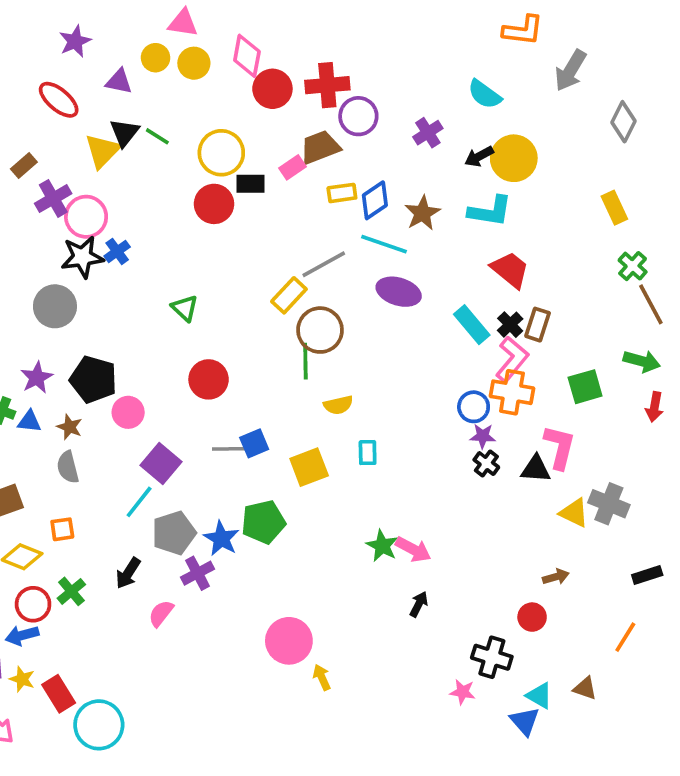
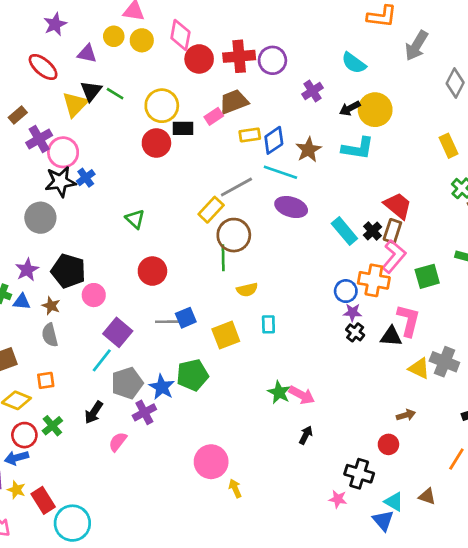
purple circle: (358, 116) -> (272, 60), moved
red trapezoid: (510, 270) -> (398, 206), moved
pink L-shape: (512, 359) -> (394, 256), moved

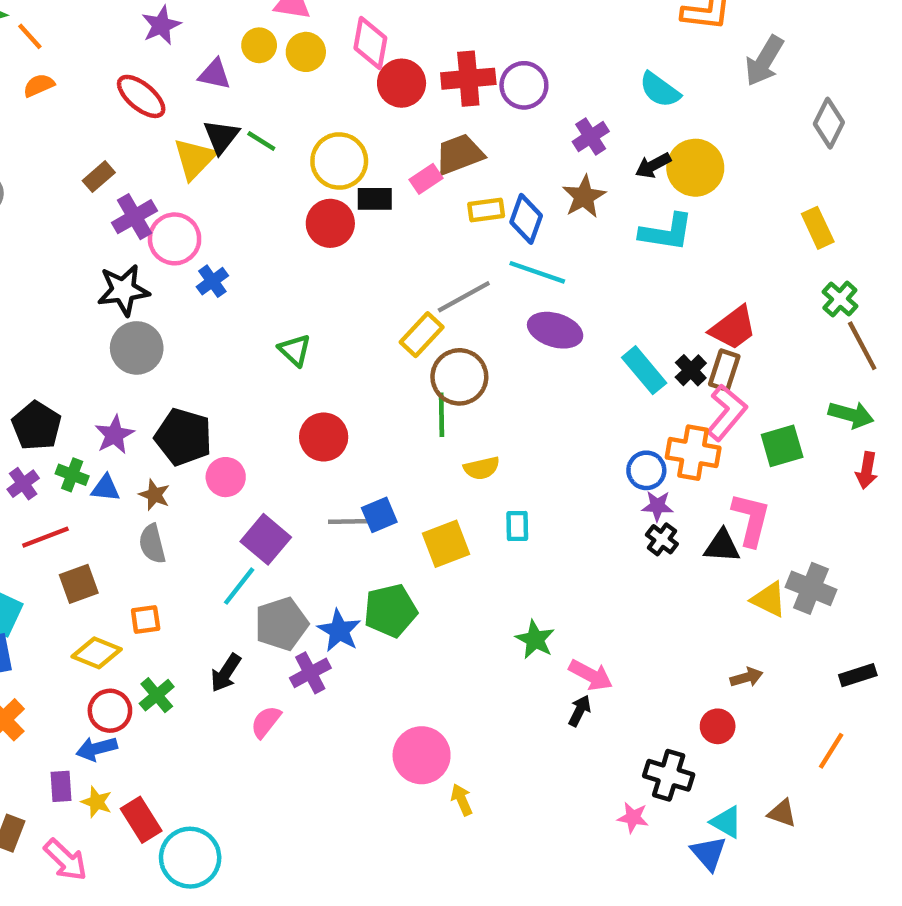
blue diamond: (274, 140) -> (526, 219), turned -36
brown star: (308, 150) -> (584, 197), moved
black star: (60, 182) -> (123, 290), moved
red trapezoid: (398, 206) -> (733, 328), turned 104
pink arrow: (302, 395) -> (591, 675), moved

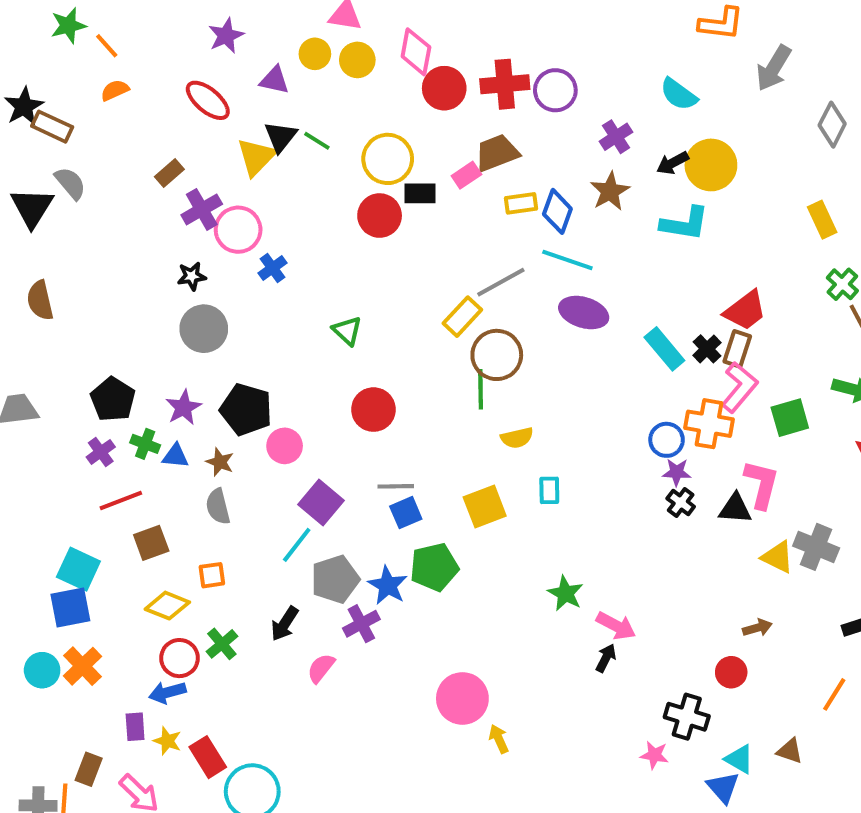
black star: (123, 290) -> (192, 276), size x0.6
blue square: (379, 515) -> (406, 513), moved

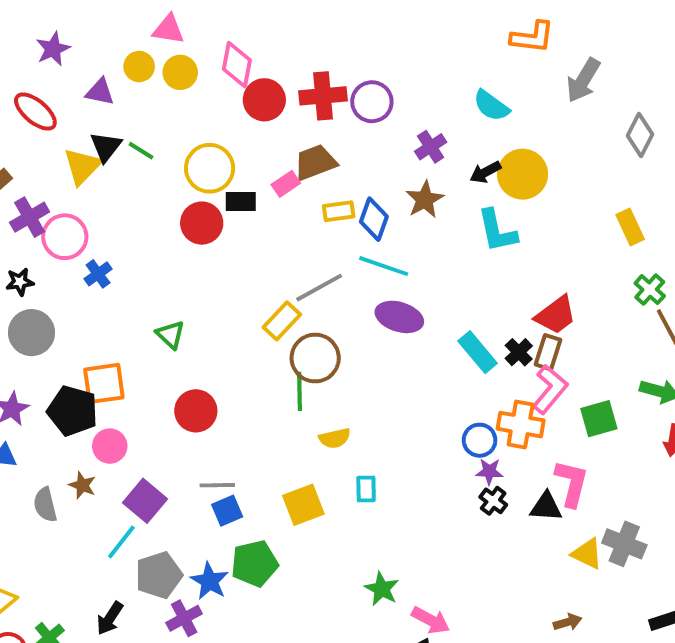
cyan L-shape: (685, 224) -> (497, 231), turned 69
brown star: (220, 462) -> (82, 485), moved
orange square: (212, 575) -> (104, 383), moved, size x1.6

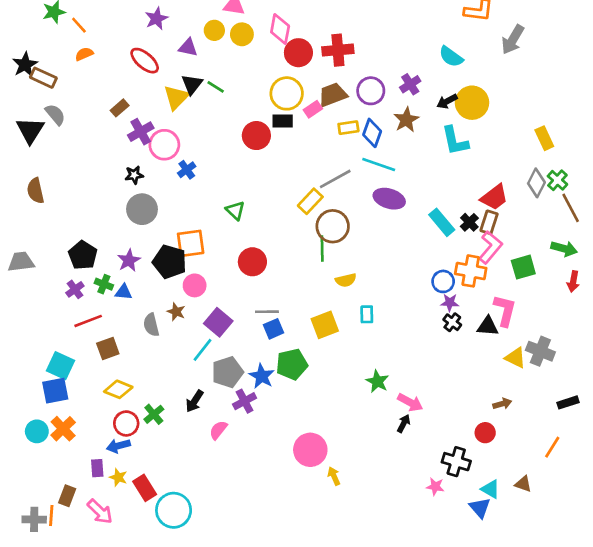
purple circle: (372, 102) -> (371, 91), moved
gray diamond: (640, 135) -> (536, 183), moved
yellow circle: (210, 168) -> (287, 93), moved

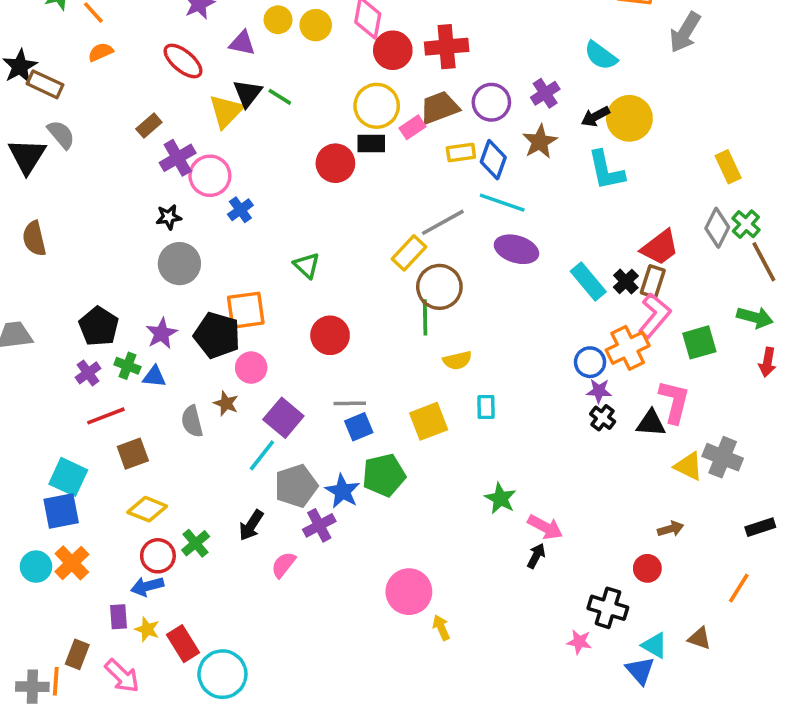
orange cross: (471, 271) -> (628, 348), turned -36

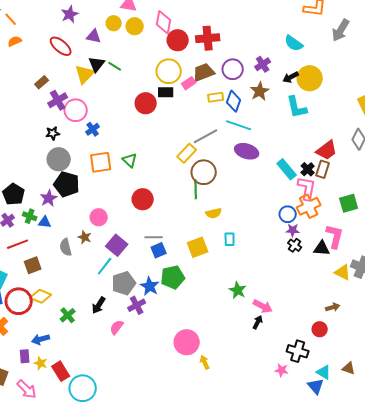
orange square: (246, 310) -> (101, 162), moved
pink L-shape: (655, 316) -> (307, 188), moved, turned -30
black pentagon: (217, 335) -> (67, 184), moved
red circle: (158, 556) -> (19, 301), moved, size x1.4

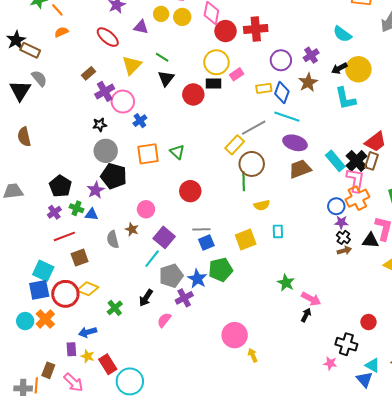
black triangle: (97, 64) -> (166, 78), moved
brown trapezoid: (204, 72) -> (300, 169), moved
black cross: (308, 169) -> (356, 161), size x1.5
brown arrow: (333, 307) -> (344, 251), moved

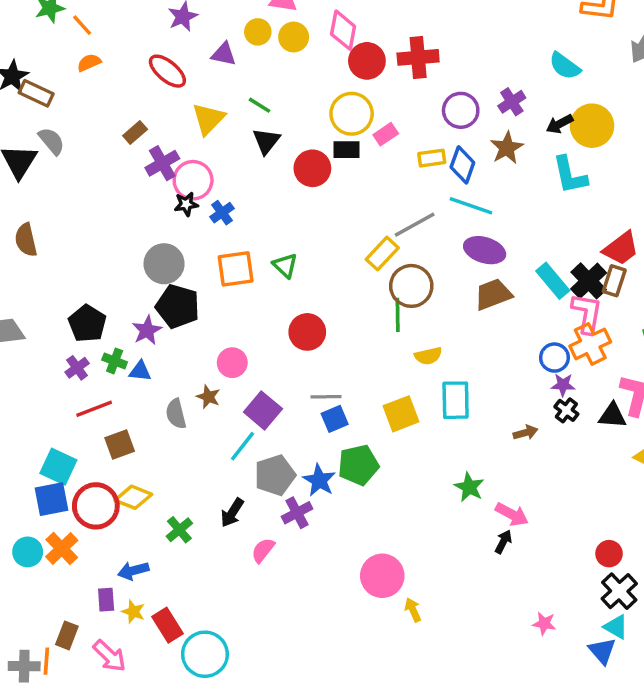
black star: (100, 125) -> (186, 204), moved
cyan rectangle: (278, 231) -> (456, 400), size x1.6
brown arrow: (344, 251) -> (525, 433), moved
black cross: (346, 344) -> (619, 591), moved, turned 30

